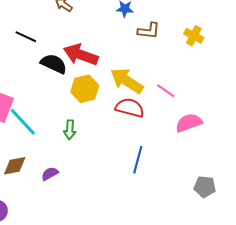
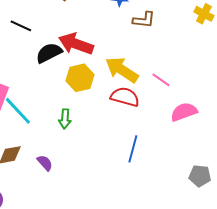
yellow cross: (194, 36) -> (204, 14), moved
black semicircle: (54, 64) -> (49, 53), turned -52
purple semicircle: (50, 174) -> (45, 163), turned 78

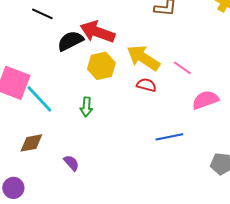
red semicircle: (125, 97) -> (146, 85), size x0.7
blue line: (133, 149) -> (169, 137), moved, turned 64
purple semicircle: (45, 163) -> (71, 163), moved

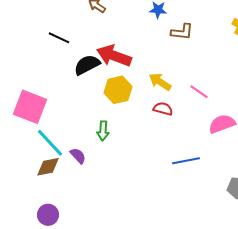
yellow arrow: (143, 58) -> (160, 82), size x0.7
cyan line: (39, 99) -> (50, 143), moved
purple semicircle: (71, 163) -> (78, 156), moved
purple circle: (13, 188) -> (48, 215), moved

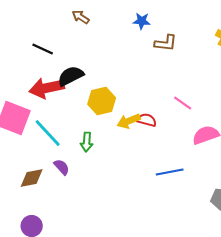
red arrow: (114, 56) -> (47, 88), moved, turned -32
yellow arrow: (160, 82) -> (129, 121), moved, turned -55
cyan line: (50, 143) -> (48, 133), moved

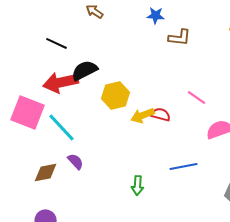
green arrow: (87, 142) -> (138, 185), moved

